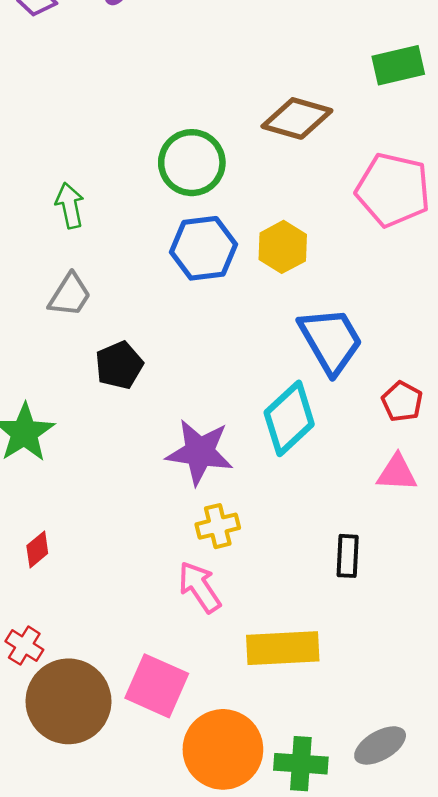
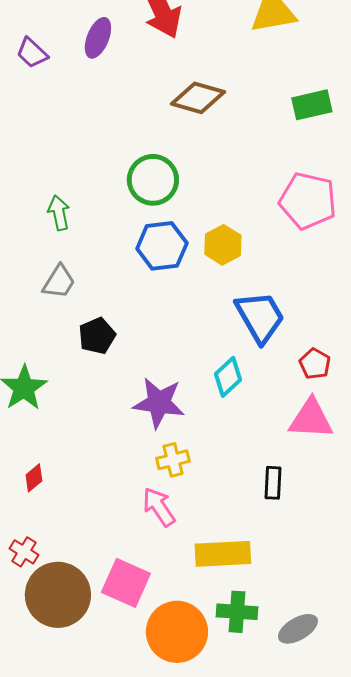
brown diamond: (297, 118) -> (198, 98), moved
cyan diamond: (289, 418) -> (228, 377), size x0.7
pink triangle: (397, 473) -> (311, 419), size x1.4
green cross: (301, 764) -> (237, 612), moved

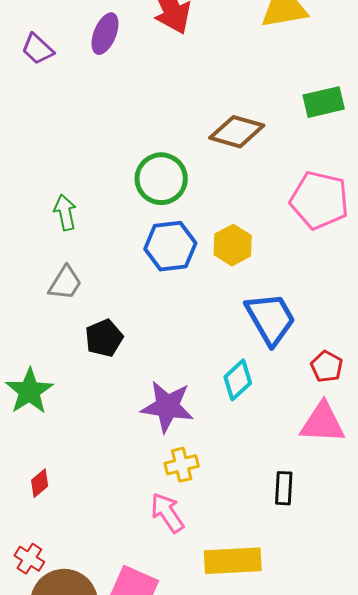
brown diamond: (198, 98) -> (237, 132), moved

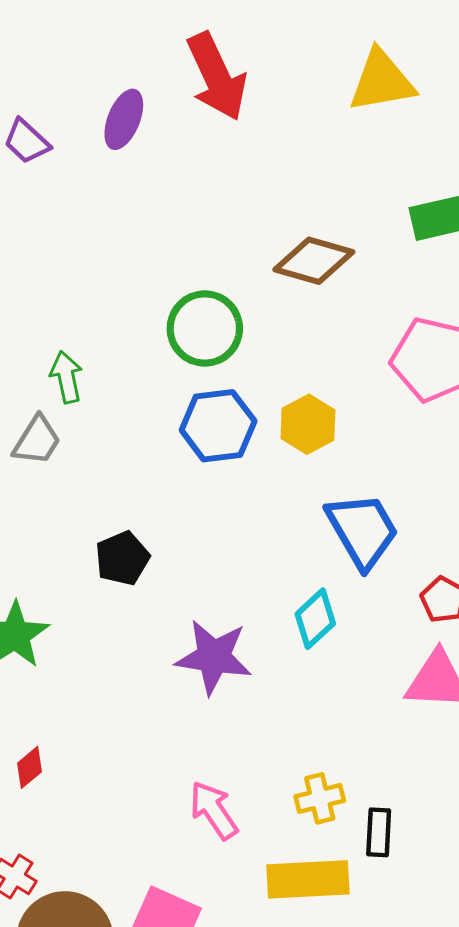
gray trapezoid: (65, 283) -> (37, 440), moved
yellow cross: (182, 465) -> (320, 798), moved
black rectangle: (284, 488) -> (379, 832), moved

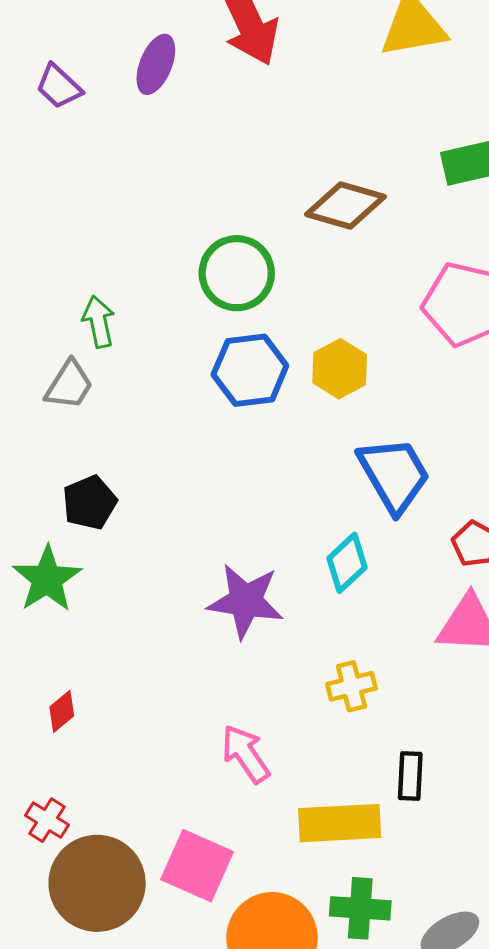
black pentagon: (122, 558) -> (90, 503), moved
yellow cross: (320, 798) -> (351, 686), moved

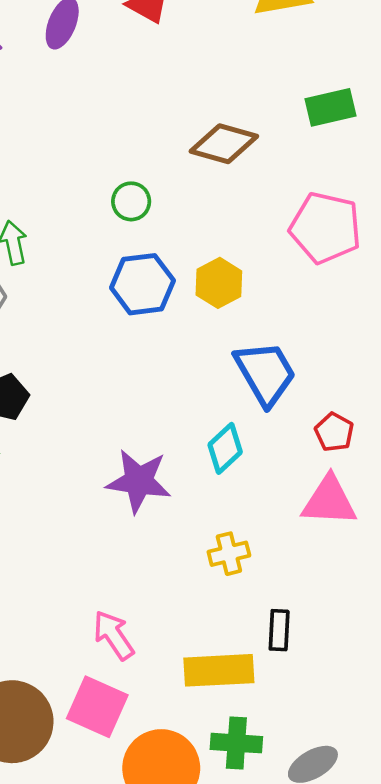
green circle: (237, 273) -> (131, 201), size x0.6
pink arrow: (246, 754) -> (114, 635), moved

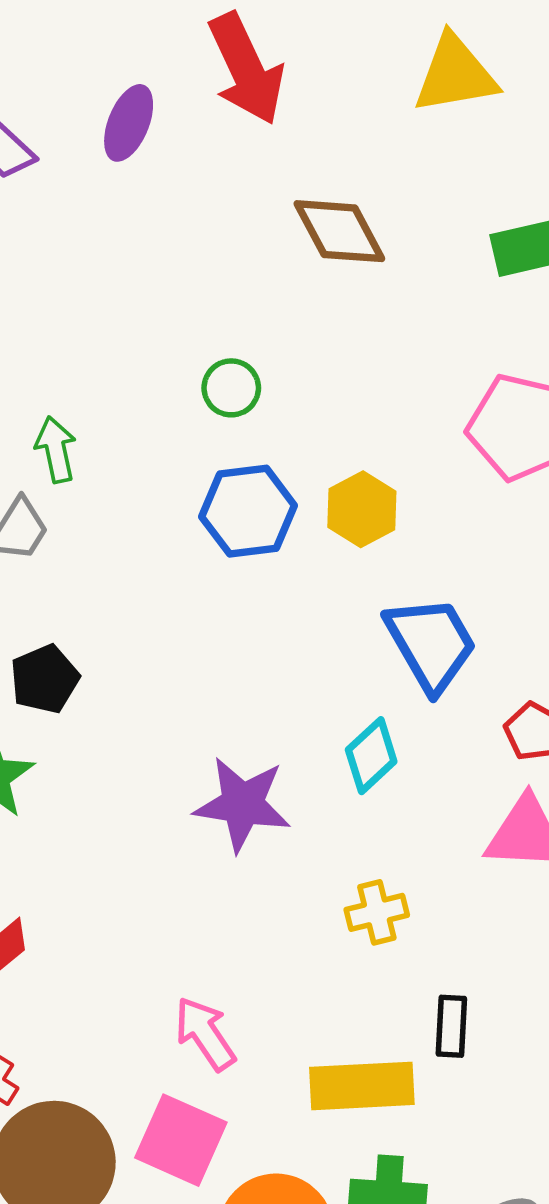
brown diamond: (224, 144) -> (339, 231), moved, turned 46

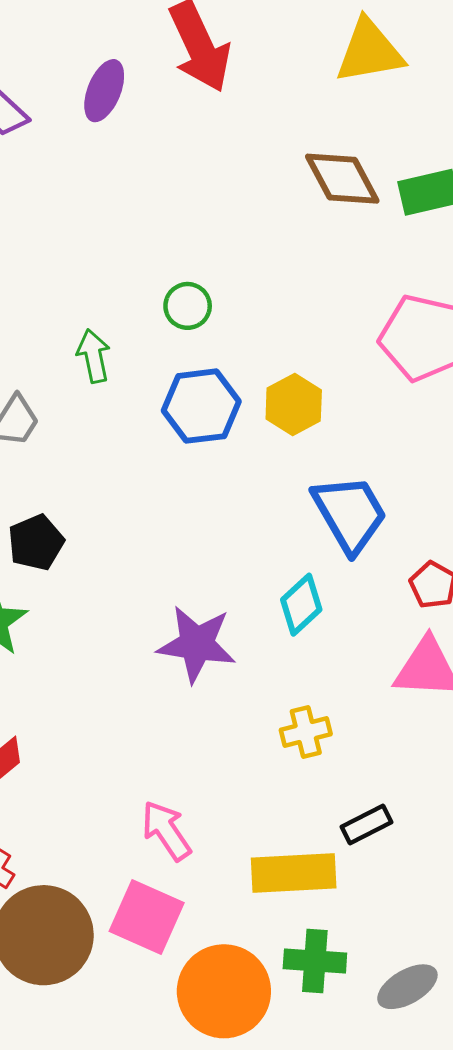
brown diamond: (339, 231) -> (342, 179), moved
green arrow: (56, 450) -> (94, 356), moved
black rectangle: (451, 1026) -> (366, 824), turned 60

